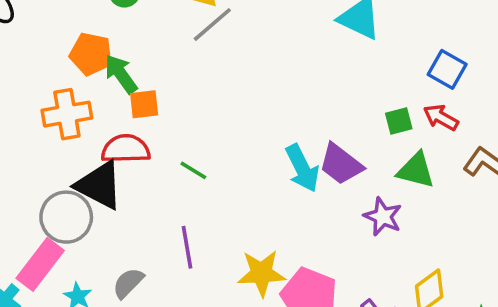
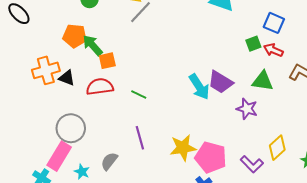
orange cross: (67, 114) -> (46, 70), moved
green square: (399, 121) -> (253, 44), moved
black triangle: (99, 185) -> (67, 78), moved, size x0.6

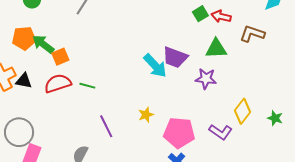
green line: (139, 94) -> (87, 86), moved
gray circle: (71, 128) -> (19, 132), moved
yellow star: (183, 148) -> (146, 115), moved, size x0.6

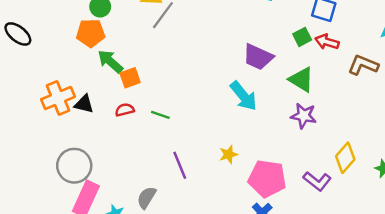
orange pentagon: (24, 38) -> (91, 33), moved
green triangle: (216, 49) -> (301, 79), moved, turned 30
purple trapezoid: (175, 57) -> (258, 57), moved
red semicircle: (58, 83) -> (125, 110), size x0.6

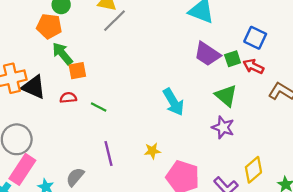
purple trapezoid: (258, 57) -> (207, 54), moved
black triangle: (84, 104) -> (34, 87), size x1.4

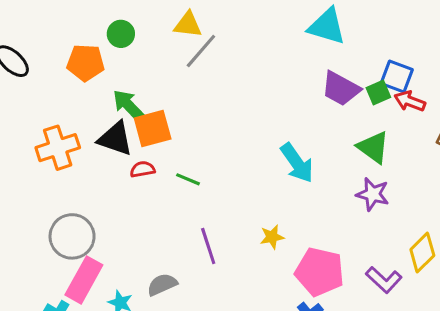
orange pentagon: (49, 26) -> (86, 63), moved
blue square: (255, 38) -> (397, 77), moved
orange square: (77, 71) -> (153, 128), size x1.4
black triangle: (34, 87) -> (115, 139), moved
gray semicircle: (75, 177) -> (162, 284), turned 30

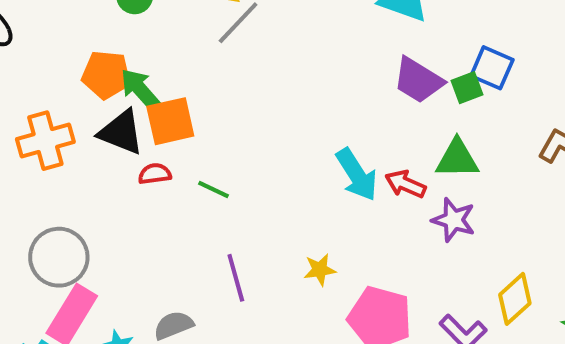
orange pentagon: (86, 63) -> (106, 75), moved
red arrow: (410, 101) -> (405, 184), moved
green triangle: (373, 147) -> (457, 159), turned -39

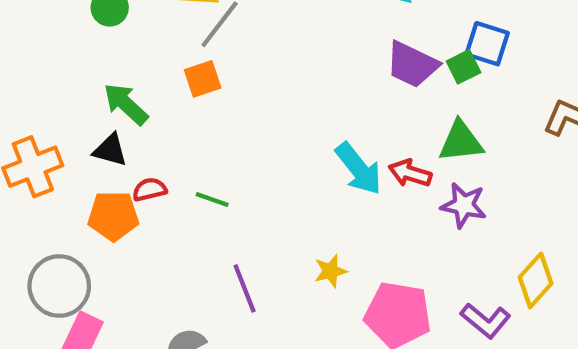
orange pentagon: (106, 75) -> (113, 216), moved
orange square: (170, 121) -> (203, 79), moved, size x0.7
black triangle: (121, 132) -> (110, 150), size x0.7

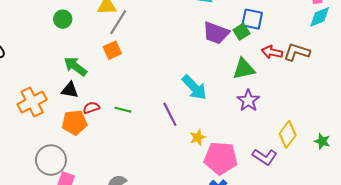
red arrow: (410, 173) -> (272, 52), moved
purple star: (464, 205) -> (248, 100), turned 30
yellow star: (331, 271) -> (198, 137), moved
purple line: (245, 288) -> (170, 114), moved

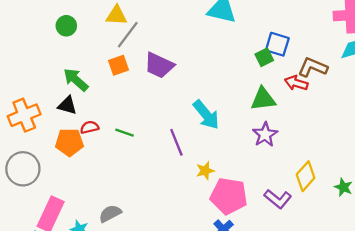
purple trapezoid: (216, 33) -> (159, 65), moved
brown L-shape: (297, 52) -> (313, 67), moved
gray circle: (51, 160) -> (23, 169), moved

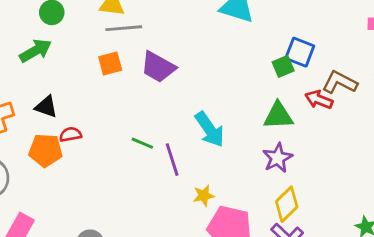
gray line: (128, 35) -> (124, 28), turned 44
green arrow: (76, 80) -> (35, 51), moved, turned 104
green line: (124, 133) -> (142, 143), moved
yellow diamond: (306, 176) -> (287, 204), moved

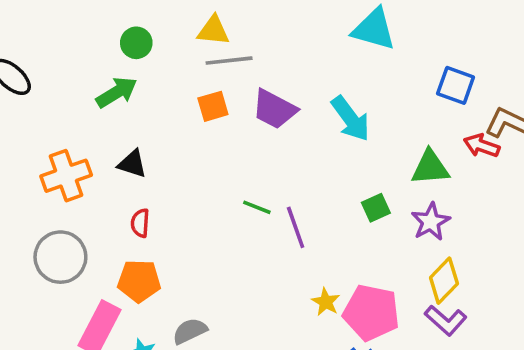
green square: (283, 66) -> (376, 208), moved
cyan arrow: (210, 129) -> (351, 119), moved
red semicircle: (71, 134) -> (140, 223), moved, turned -75
orange pentagon: (45, 150) -> (139, 281), moved
yellow star: (204, 196) -> (326, 302), moved, turned -30

